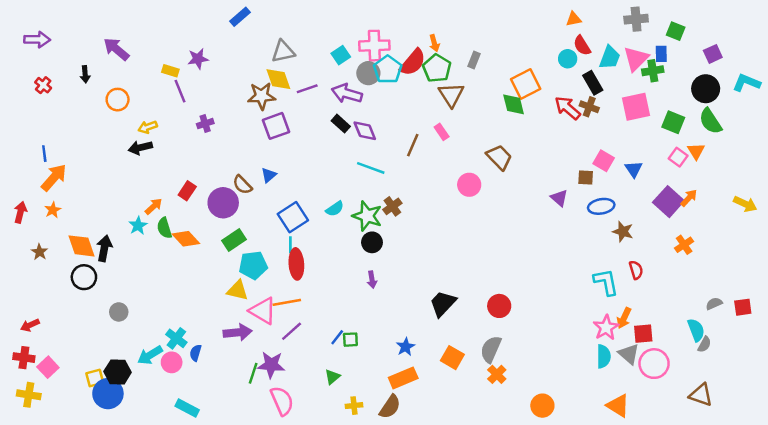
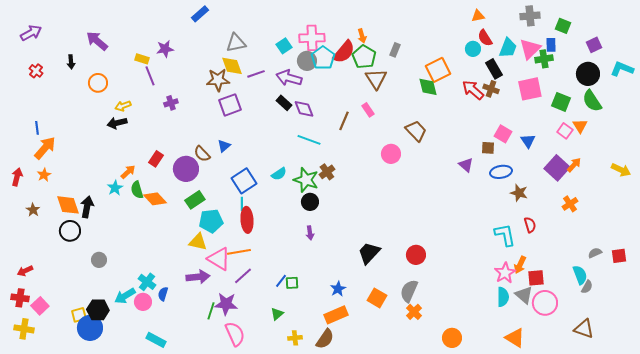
purple arrow: (37, 40) -> (31, 33), turned -30

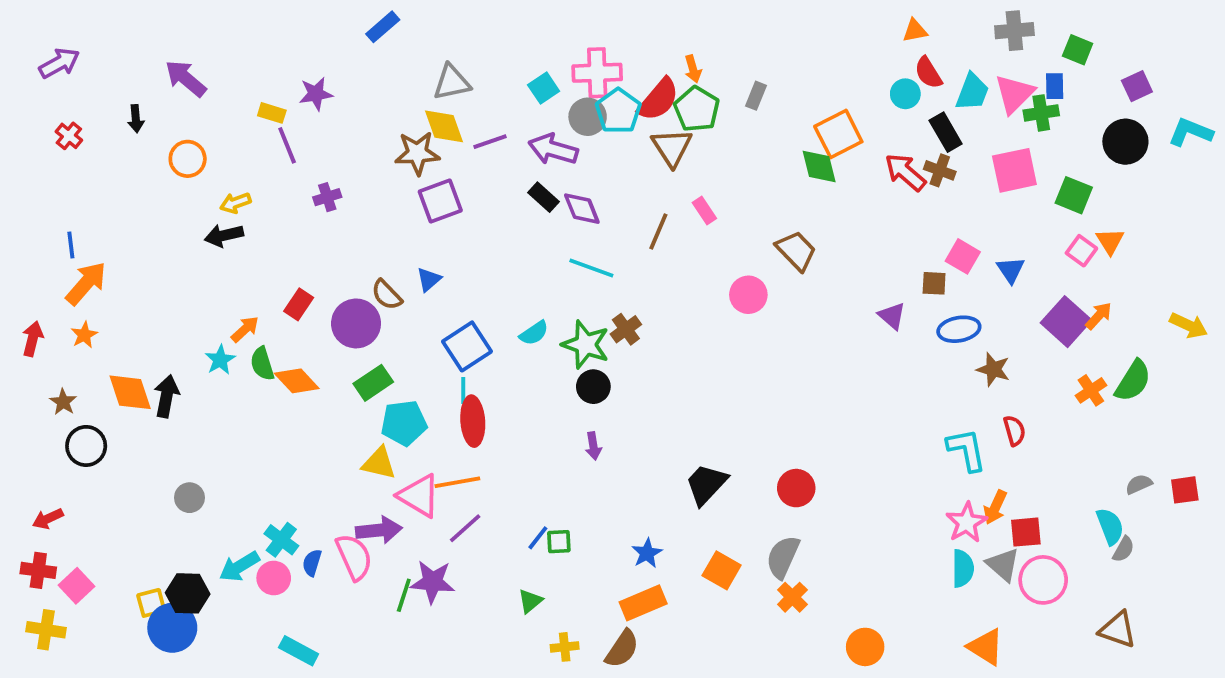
brown triangle: (376, 79) -> (672, 147), moved
green semicircle: (592, 101) -> (1133, 381), moved, turned -115
black circle: (70, 231) -> (86, 446), moved
pink semicircle: (235, 334) -> (354, 557), moved

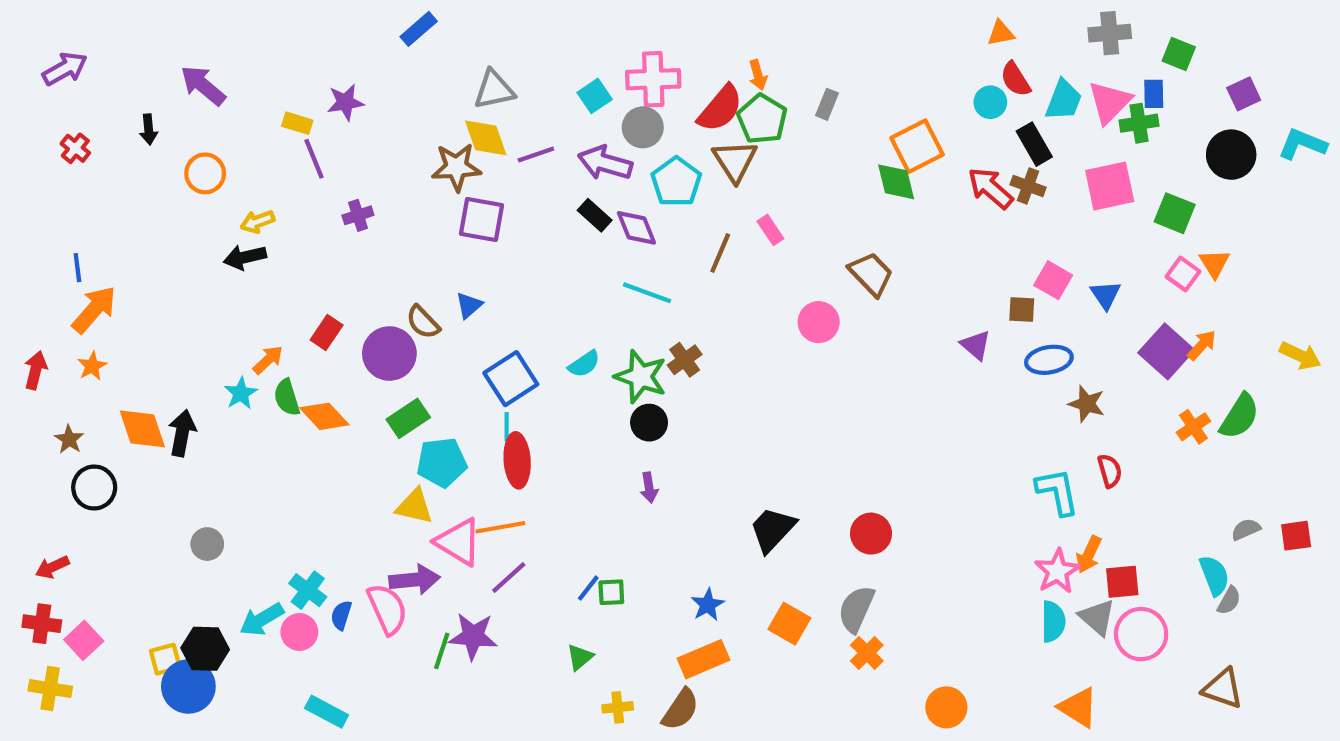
cyan pentagon: (618, 111) -> (676, 182), moved
purple square: (440, 201) -> (482, 219), turned 30

